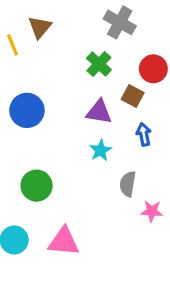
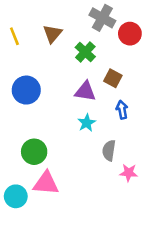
brown triangle: (40, 27) -> (52, 34), moved
red circle: (153, 69) -> (130, 34), moved
pink triangle: (64, 242) -> (46, 183), moved

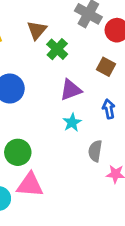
green cross: (85, 52) -> (57, 49), moved
brown square: (113, 78) -> (106, 67), moved
purple triangle: (85, 91) -> (71, 90), turned -30

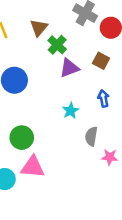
purple triangle: (71, 90) -> (69, 68), moved

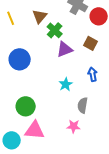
pink star: (110, 157) -> (74, 126), moved

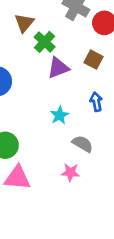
gray semicircle: (83, 105) -> (83, 144), turned 112

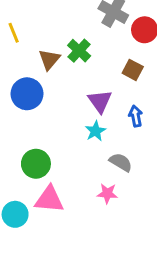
brown triangle: (24, 23) -> (49, 60), moved
purple triangle: (58, 68) -> (100, 101), moved, turned -45

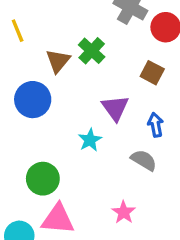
cyan star: (95, 131) -> (90, 140), moved
gray semicircle: (121, 162) -> (144, 160), moved
pink star: (107, 193) -> (124, 212), turned 30

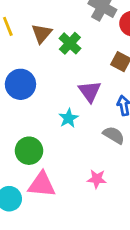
brown triangle: (58, 61) -> (42, 33), moved
pink star: (124, 212) -> (97, 179), turned -30

